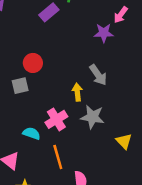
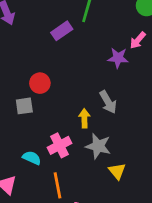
yellow triangle: (124, 141) -> (117, 171), moved

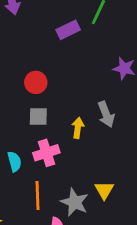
gray square: (24, 106) -> (38, 116), moved
gray star: (98, 146) -> (75, 202), moved
cyan semicircle: (32, 158) -> (14, 162), turned 42

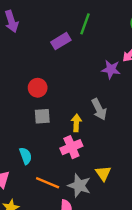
pink cross: (46, 153) -> (71, 147), moved
orange line: (37, 196) -> (48, 183), turned -60

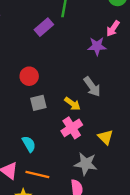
yellow arrow: (76, 123) -> (72, 104), turned 133
yellow triangle: (103, 173) -> (106, 137), moved
orange line: (48, 183) -> (37, 174), moved

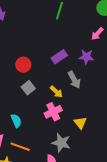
purple rectangle: (44, 27) -> (59, 57), moved
purple star: (97, 46) -> (86, 57), moved
gray square: (38, 103) -> (28, 88), turned -32

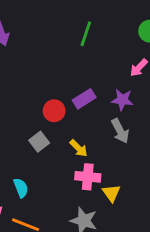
red circle: (23, 65) -> (54, 111), moved
gray arrow: (74, 80) -> (120, 131), moved
pink cross: (53, 112) -> (88, 177), moved, turned 30

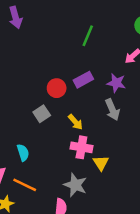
green line: (86, 34) -> (88, 36), moved

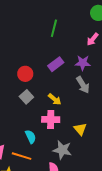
red circle: (57, 88) -> (25, 74), moved
pink cross: (81, 147) -> (51, 120), moved
cyan semicircle: (23, 153) -> (31, 137), moved

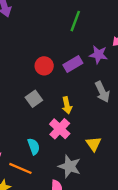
purple star: (83, 63) -> (98, 55), moved
red circle: (25, 74) -> (44, 66), moved
yellow arrow: (55, 99) -> (67, 105), turned 32
pink cross: (51, 120) -> (60, 129), turned 36

